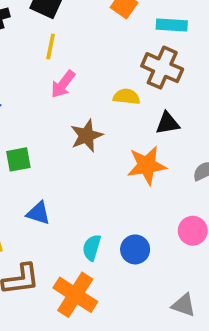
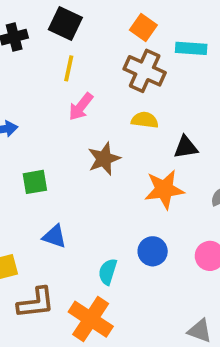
brown cross: (162, 68) -> (145, 71), moved
blue circle: (135, 249) -> (153, 251), moved

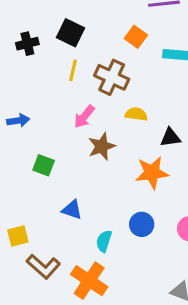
brown cross: (145, 71) -> (112, 77), moved
pink arrow: (81, 107) -> (84, 117), moved
green square: (35, 182) -> (44, 165), turned 30
blue triangle: (54, 236) -> (72, 210), moved
brown L-shape: (36, 303) -> (43, 267), turned 48

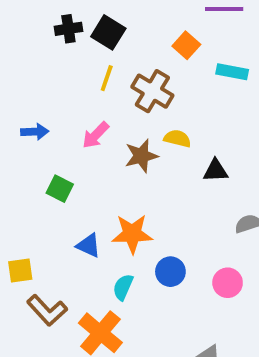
black cross: (27, 44) -> (68, 29), moved
pink arrow: (84, 117) -> (96, 135), moved
brown star: (102, 146) -> (141, 156), moved
orange star: (152, 173) -> (132, 234), moved

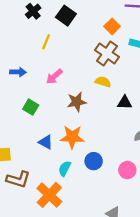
black cross: (68, 29) -> (33, 11), moved, turned -35
yellow line: (107, 78) -> (46, 42), moved
brown cross: (152, 91) -> (107, 53), moved
brown star: (141, 156) -> (77, 102), moved
brown L-shape: (47, 310) -> (18, 179), turned -35

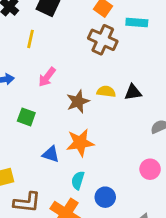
yellow semicircle: (103, 82) -> (106, 91), moved
blue circle: (94, 161) -> (105, 197), moved

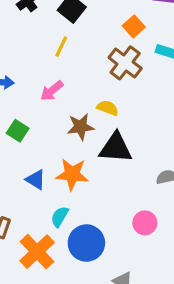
yellow line: (31, 39) -> (61, 47), moved
yellow semicircle: (106, 91) -> (108, 108), moved
black triangle: (133, 92) -> (116, 148), moved, size x1.6
blue circle: (105, 197) -> (86, 243), size x1.5

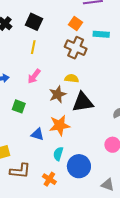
orange cross: (37, 252) -> (49, 179), size x0.6

